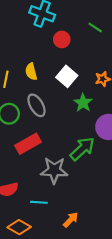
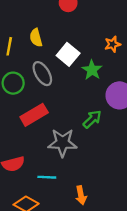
white square: (67, 76) -> (68, 54), moved
green arrow: (82, 149) -> (92, 119), size x0.7
orange arrow: (71, 220) -> (81, 195), turned 126

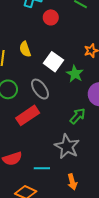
gray ellipse: (42, 74) -> (40, 89), moved
gray star: (62, 143) -> (67, 147), moved, turned 30

